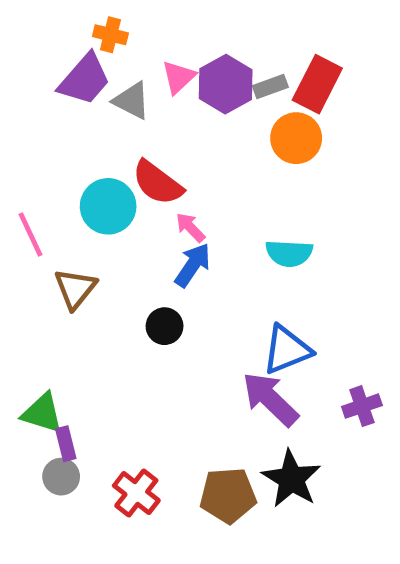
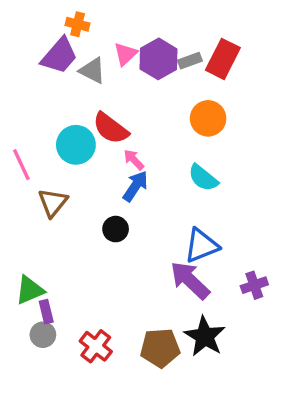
orange circle: (296, 138) -> (208, 118), moved
cyan semicircle: (289, 253) -> (203, 178), turned 36
green triangle: (42, 413) -> (30, 290), turned -40

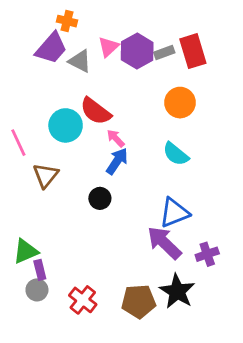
red rectangle: (223, 59) -> (193, 51), turned -44
purple cross: (254, 285) -> (207, 254), moved

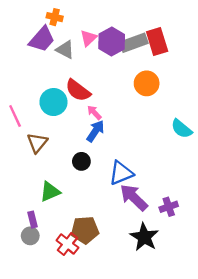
gray rectangle: (164, 52) -> (134, 43), size x1.6
cyan semicircle: (176, 154) -> (182, 129), moved
blue triangle: (174, 213) -> (121, 173), moved
green triangle: (26, 251) -> (50, 192), moved
brown pentagon: (139, 301) -> (85, 230), moved

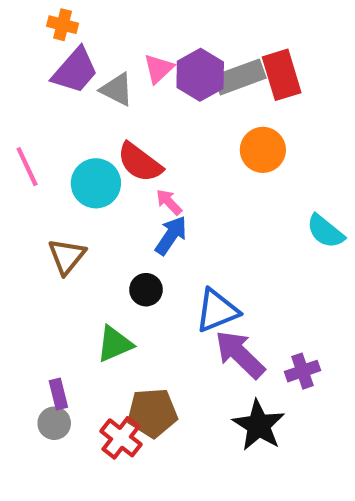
orange cross: (55, 17) -> (63, 25), moved
pink line: (15, 116) -> (27, 167), moved
green triangle: (50, 192) -> (115, 344), moved

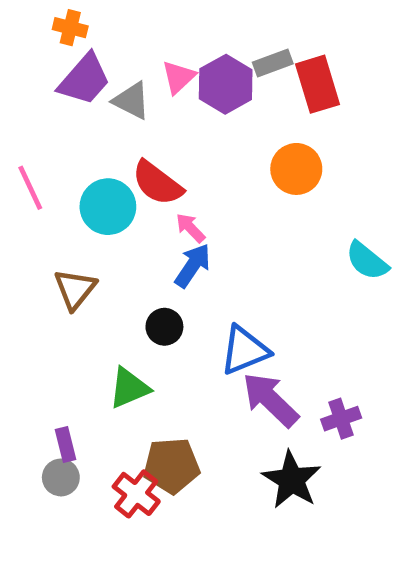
gray rectangle: (240, 77) -> (273, 63), moved, size x0.7

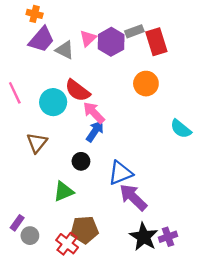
pink arrow: (190, 228) -> (94, 113), size x1.5
purple cross: (341, 419) -> (168, 237), moved
purple rectangle: (66, 444) -> (17, 223), moved, turned 49

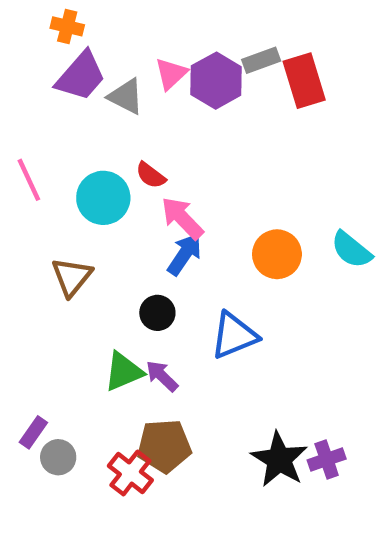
orange circle: (146, 84) -> (277, 254), moved
red semicircle: (77, 91) -> (151, 175), size x0.6
purple arrow: (133, 197) -> (162, 376), moved, size x0.6

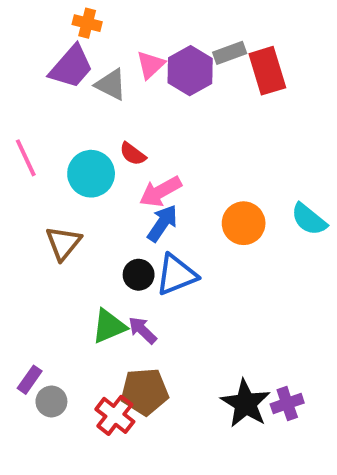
orange cross: (67, 26) -> (87, 23), moved
pink arrow: (182, 218) -> (160, 192), turned -75
blue triangle: (234, 335) -> (176, 275), moved

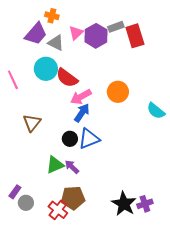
orange cross: (87, 23) -> (52, 16), moved
red semicircle: (133, 154) -> (67, 78), size x1.6
cyan circle: (91, 174) -> (46, 69), moved
orange circle: (244, 223) -> (118, 92), moved

